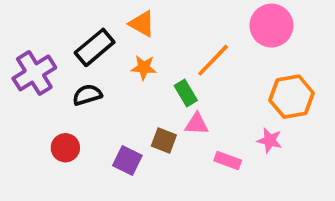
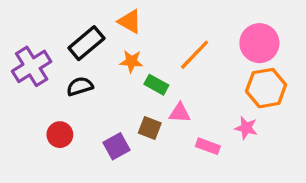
pink circle: (271, 26) -> (259, 43), moved
green rectangle: (186, 93) -> (156, 85), moved, turned -30
purple square: (127, 161) -> (116, 146), turned 35

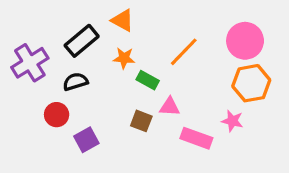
red circle: (60, 135) -> (57, 115), moved
purple square: (116, 146) -> (86, 140), moved
pink rectangle: (208, 146) -> (196, 138), size x1.4

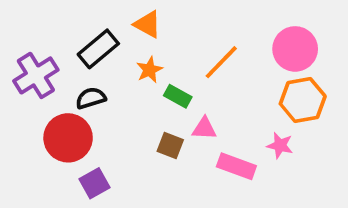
orange star: (124, 58) -> (149, 70), turned -30
red circle: (57, 115) -> (68, 138), size x1.6
purple square: (86, 140) -> (95, 183), moved

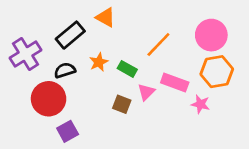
orange star: (149, 70) -> (99, 62), moved
pink triangle: (204, 128) -> (146, 92), turned -48
pink rectangle: (236, 166) -> (175, 83), moved

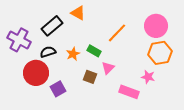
purple cross: (25, 54) -> (19, 40), turned -30
orange star: (99, 62) -> (73, 54), moved
pink rectangle: (175, 83) -> (129, 92), moved
purple square: (68, 131) -> (58, 89), moved

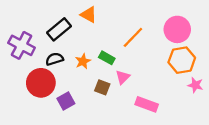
pink star: (148, 77) -> (195, 85), moved

